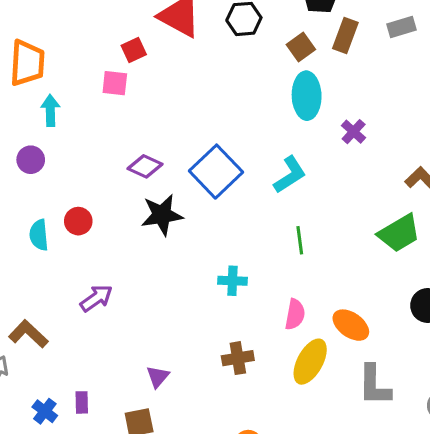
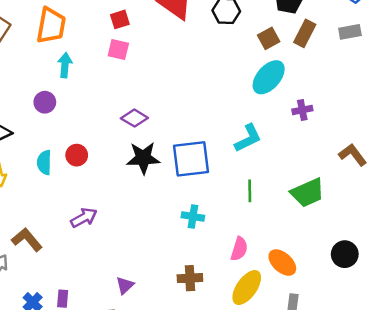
red square: (134, 50) -> (120, 19), moved
cyan ellipse: (307, 96) -> (269, 77), turned 36
purple cross: (354, 132) -> (302, 110), turned 30
blue square: (216, 172) -> (191, 159), moved, turned 30
green trapezoid: (399, 233) -> (308, 193), moved

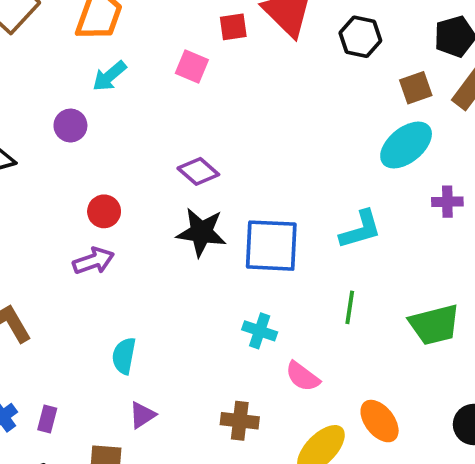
red square: (120, 19) -> (233, 27), moved
cyan arrow: (65, 65) -> (109, 76), turned -145
cyan semicircle: (44, 162) -> (124, 356), moved
purple arrow: (84, 218) -> (93, 261), moved
pink semicircle: (239, 249) -> (303, 376), moved, turned 100

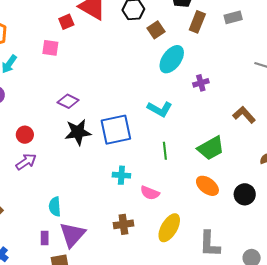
brown square: (416, 88) -> (156, 30), moved
cyan L-shape: (360, 229) -> (160, 109), turned 60
purple triangle: (142, 415) -> (72, 235), size x1.8
purple rectangle: (47, 419) -> (45, 238), moved
orange ellipse: (380, 421) -> (207, 186), moved

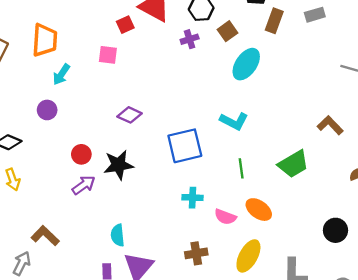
purple cross: (201, 83) -> (190, 39), moved
black star: (78, 132) -> (119, 165), moved
orange ellipse: (207, 186) -> (259, 210), moved
black circle: (245, 194) -> (335, 230), moved

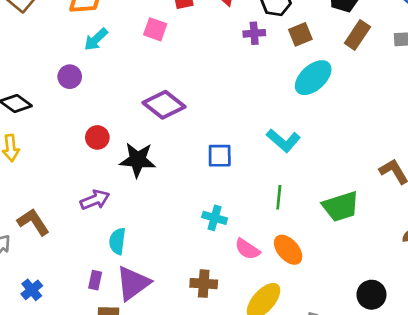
purple diamond: (130, 115) -> (164, 105), size x1.4
blue square: (185, 146) -> (220, 156), size x0.6
purple arrow: (84, 185) -> (95, 200), moved

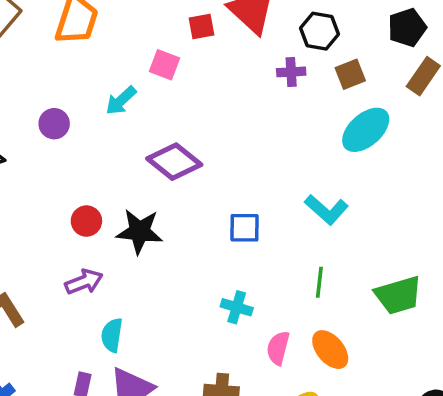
cyan arrow: (96, 39) -> (121, 101), moved
red circle: (97, 137) -> (86, 221), moved
pink semicircle: (247, 249) -> (278, 348), turned 70

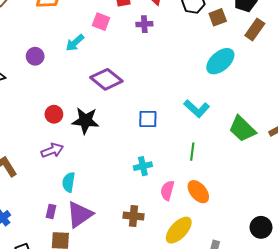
purple cross: (291, 72) -> (144, 24), moved
brown square: (350, 74) -> (218, 17), moved
green trapezoid: (398, 295) -> (242, 129), moved, turned 60
cyan cross: (237, 307) -> (143, 166), turned -30

